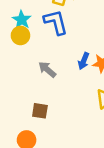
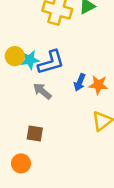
cyan star: (22, 20) -> (30, 60), moved, turned 30
blue L-shape: (56, 22) -> (51, 62), moved, turned 88

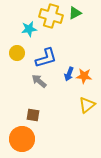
cyan star: (30, 60) -> (29, 29), moved
orange circle: (21, 163) -> (22, 139), size x1.6

